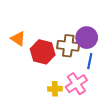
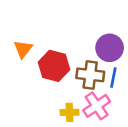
orange triangle: (18, 39) -> (23, 49), turned 35
brown cross: (68, 46) -> (90, 75), moved

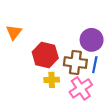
orange triangle: (23, 49) -> (14, 32), moved
yellow cross: (70, 112) -> (52, 80), moved

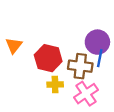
orange triangle: (14, 32) -> (14, 45), moved
blue line: (95, 65) -> (100, 58), moved

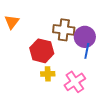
orange triangle: (14, 45) -> (12, 22), moved
brown cross: (80, 66) -> (64, 30), moved

